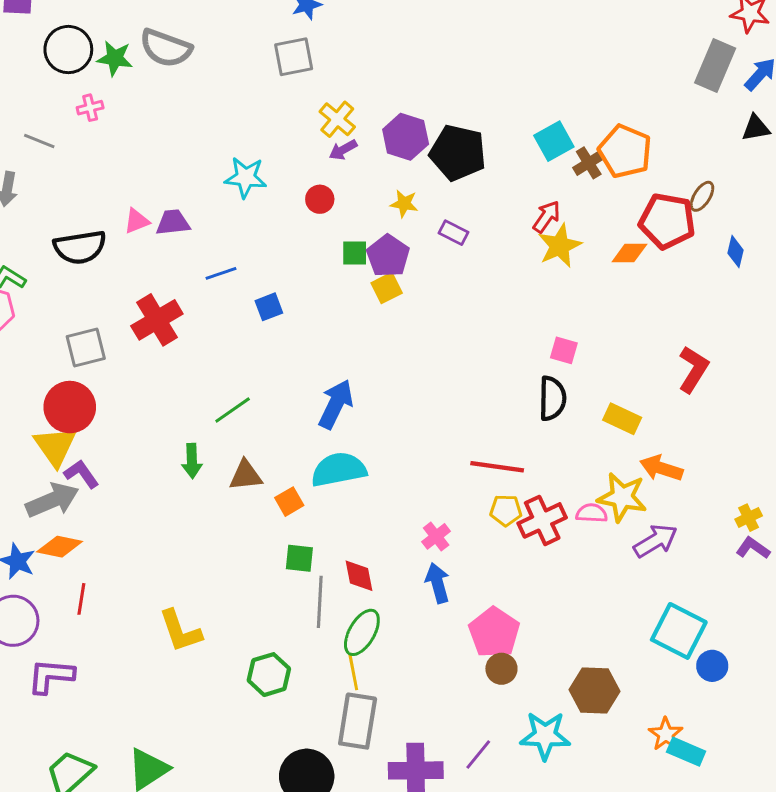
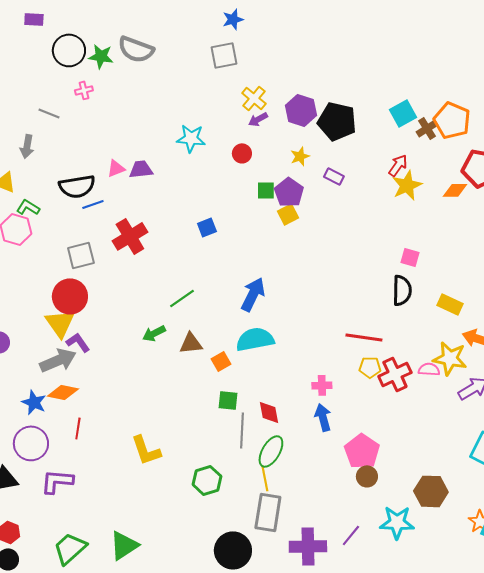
yellow star: (404, 204) -> (300, 156), turned -30
blue line: (221, 273) -> (93, 204), moved
green arrow: (192, 461) -> (154, 333), turned 65
pink cross: (436, 536) -> (322, 385), turned 36

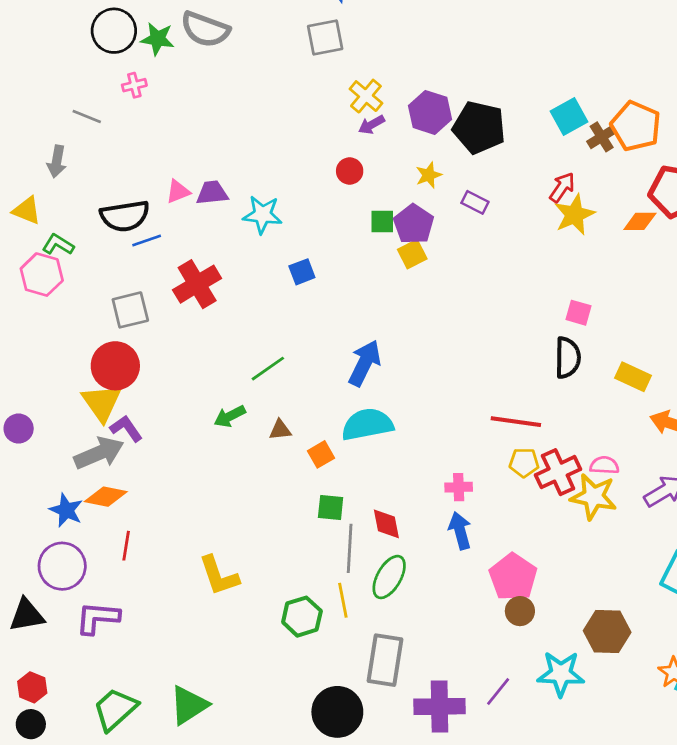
cyan star: (191, 138) -> (262, 215), moved
brown triangle: (191, 343) -> (280, 430), size x0.7
yellow star: (450, 358) -> (593, 497), moved
yellow line: (265, 478) -> (343, 600), moved

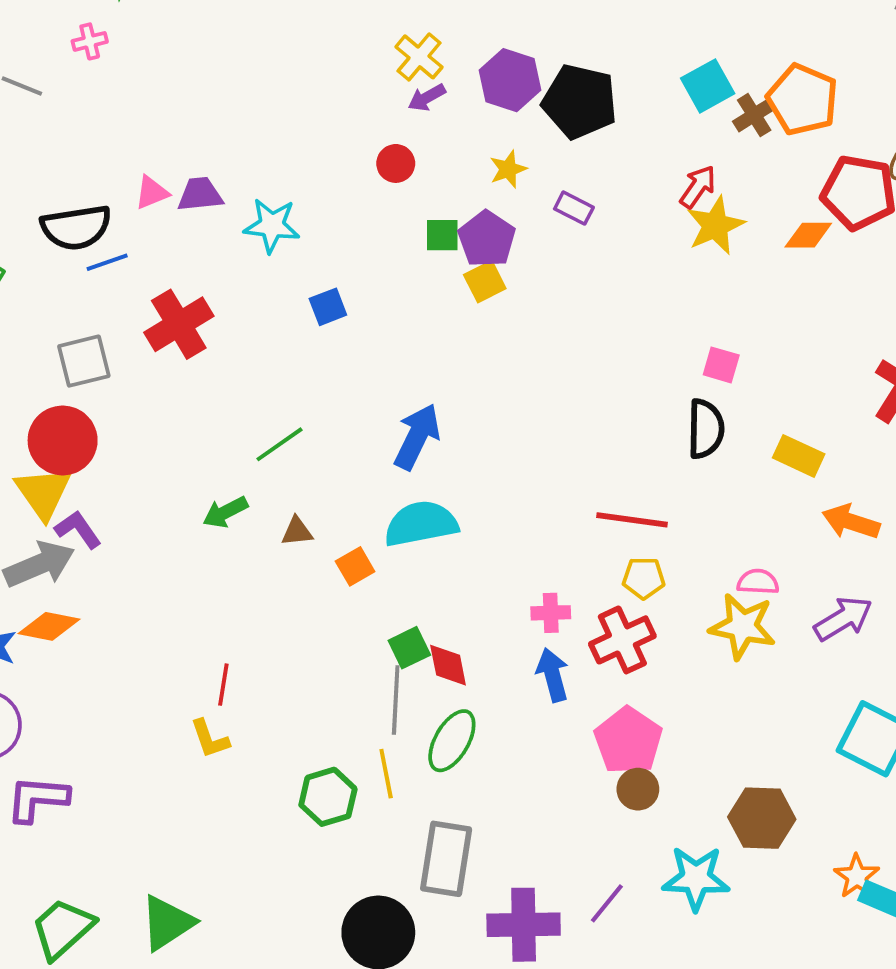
red cross: (558, 472) -> (622, 640), moved
green square: (331, 508) -> (409, 648), moved, turned -32
red line: (126, 546) -> (223, 685), moved
yellow L-shape: (219, 576) -> (210, 739), size x0.7

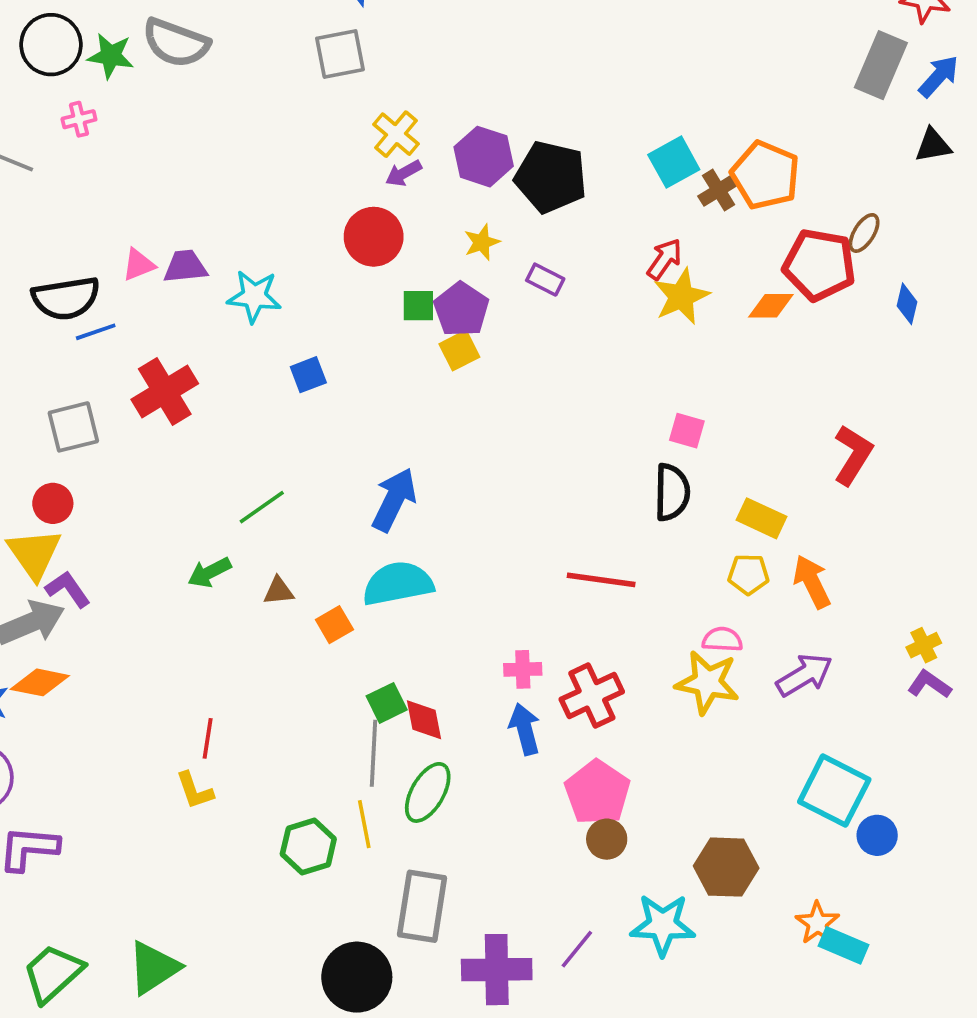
red circle: (396, 163) -> (374, 237), size x1.6
red circle: (63, 440) -> (53, 503), size x0.6
orange arrow: (851, 522) -> (812, 582), turned 46
yellow pentagon: (644, 578) -> (748, 574), moved

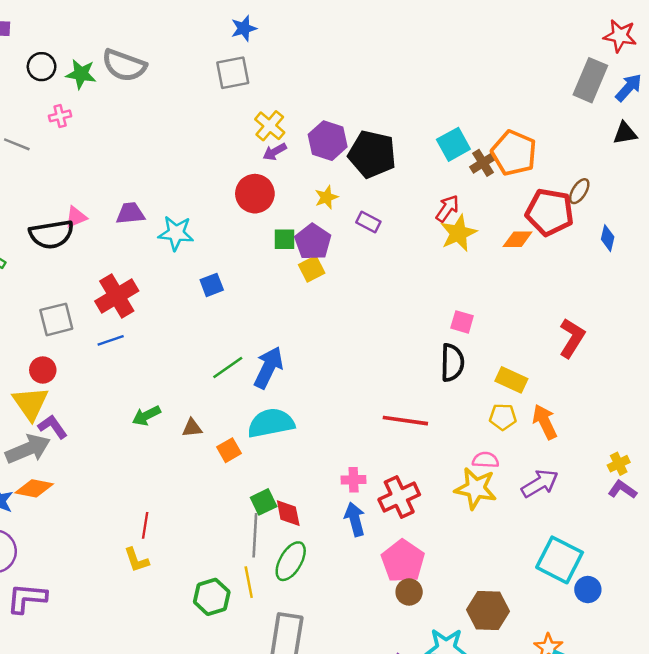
black circle: (51, 45) -> (42, 67), size x0.7
pink triangle: (139, 265) -> (76, 217), moved
blue line: (96, 332) -> (111, 340), moved
green line: (262, 507) -> (228, 368), moved

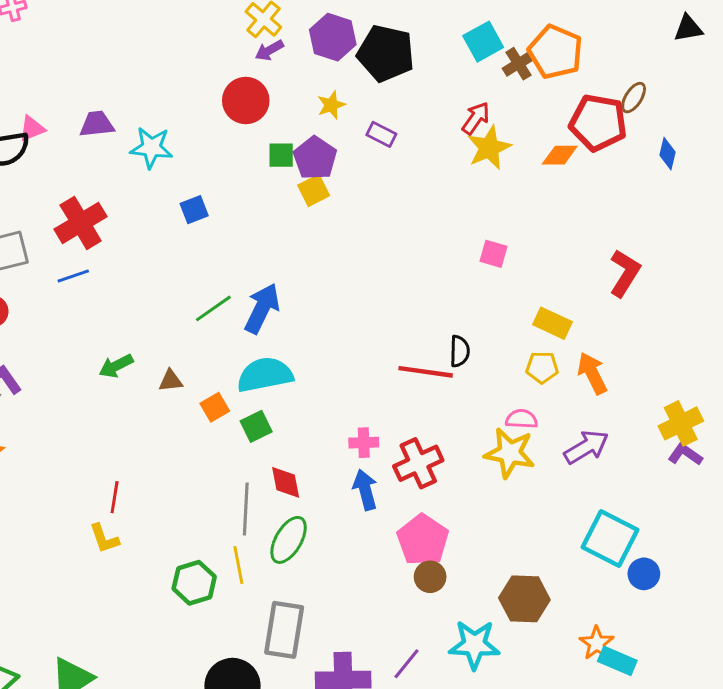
black semicircle: (452, 363) -> (460, 351), moved, size x0.7
yellow cross: (619, 464) -> (681, 423), size x1.6
green square: (264, 502) -> (256, 426), moved

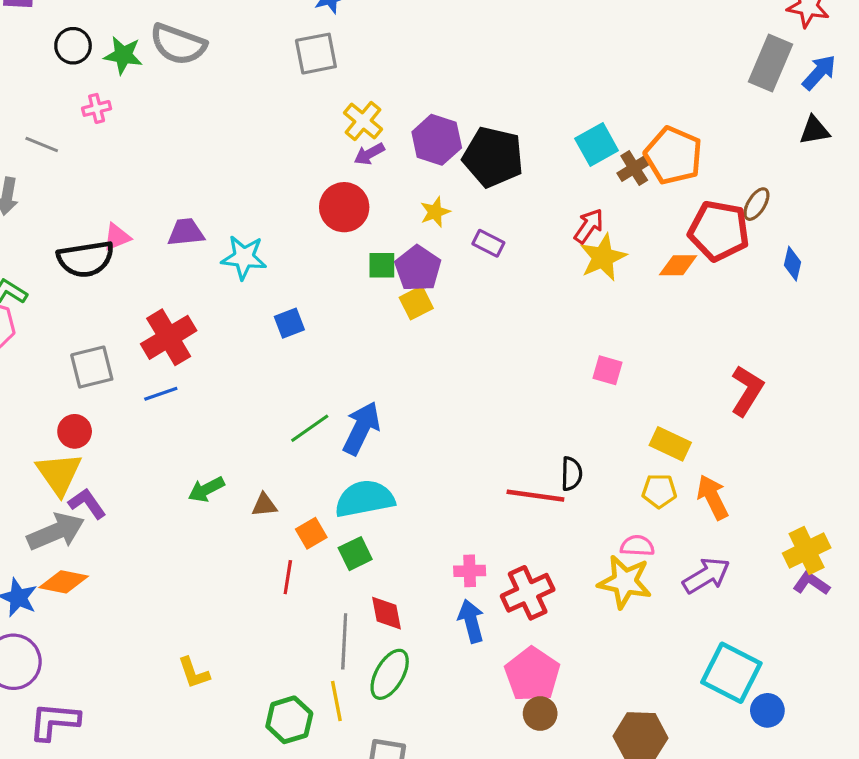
red line: (115, 497) -> (288, 577), moved

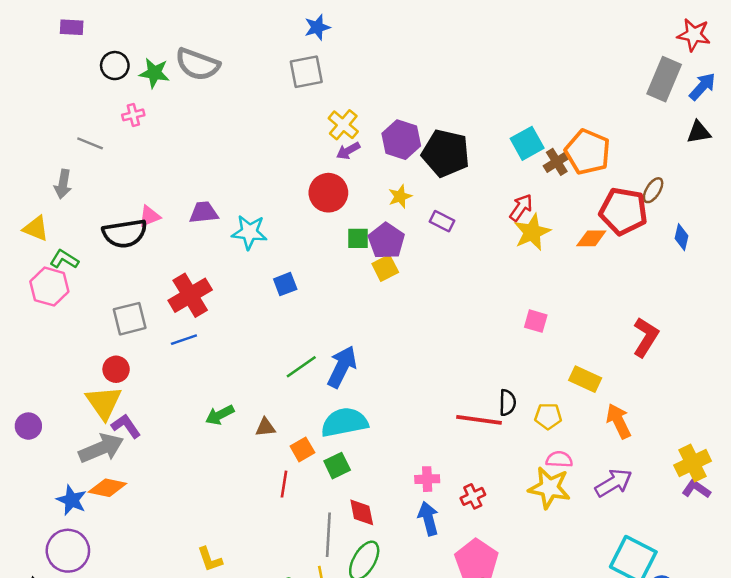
yellow pentagon: (659, 491) -> (548, 416), moved
red cross: (528, 593) -> (473, 496), size x0.6

